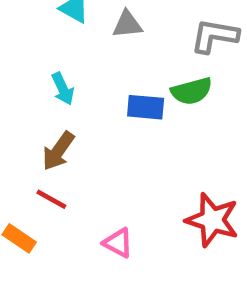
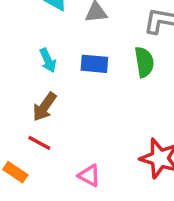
green semicircle: (192, 91) -> (144, 62), turned -84
blue rectangle: (146, 107) -> (94, 64), moved

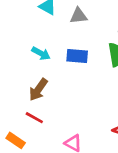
cyan arrow: (48, 60) -> (41, 53), turned -36

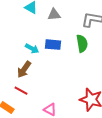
cyan arrow: (41, 53) -> (32, 49), moved

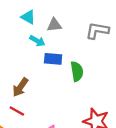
green semicircle: (82, 44) -> (77, 71), moved
cyan arrow: (32, 49) -> (37, 41), moved

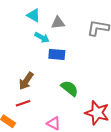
green semicircle: (77, 71) -> (70, 88), moved, turned -42
red line: (17, 111) -> (23, 103), turned -48

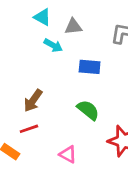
blue rectangle: (57, 54) -> (90, 67), moved

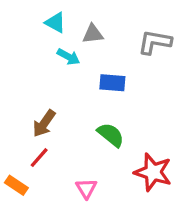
red line: (29, 129) -> (39, 158), turned -30
pink triangle: (68, 154) -> (86, 188), turned 30

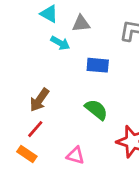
orange rectangle: (16, 185) -> (27, 154), moved
pink triangle: (86, 188) -> (75, 155), turned -42

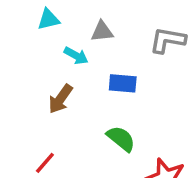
cyan triangle: (49, 14) -> (48, 19), moved, turned -42
brown arrow: (39, 100) -> (61, 99), moved

